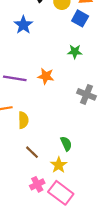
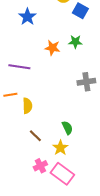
orange star: (46, 76) -> (52, 48), moved
gray cross: (86, 94) -> (86, 82), turned -30

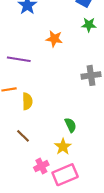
green star: (75, 42) -> (89, 25), moved
brown line: (35, 136) -> (23, 136), moved
pink rectangle: (62, 174) -> (65, 175), turned -60

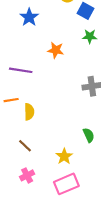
green semicircle: (70, 125) -> (89, 135), moved
pink cross: (41, 166) -> (27, 175), moved

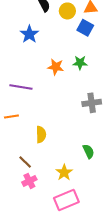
green star: (90, 36) -> (80, 63), moved
yellow semicircle: (29, 112) -> (41, 134), moved
pink cross: (27, 175) -> (29, 181), moved

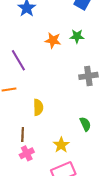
purple line: (21, 87) -> (18, 60), turned 50
brown line: (25, 162) -> (23, 135), turned 48

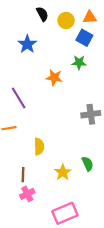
green star: (77, 36) -> (79, 62), moved
yellow star: (61, 145) -> (63, 172), moved

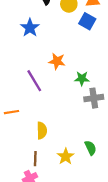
green star: (79, 62) -> (82, 79), moved
purple line: (19, 98) -> (34, 81), moved
brown line: (23, 175) -> (35, 159), moved

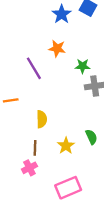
blue star: (30, 28) -> (62, 14), moved

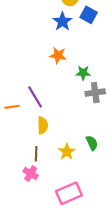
purple line: (34, 68) -> (35, 97), moved
pink cross: (29, 168) -> (31, 174), turned -32

